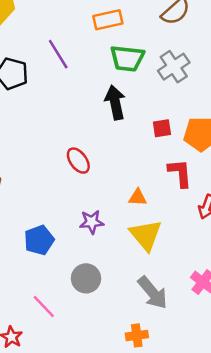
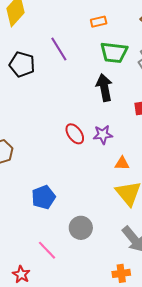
orange rectangle: (108, 20) -> (99, 22), size x0.7
purple star: (92, 222) -> (103, 135), moved

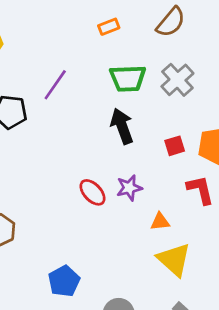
orange rectangle: (99, 22) -> (109, 27), moved
purple line: (59, 49) -> (55, 85), turned 75

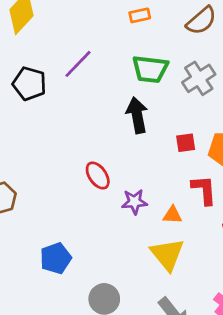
purple star: (129, 188) -> (134, 202), moved
orange triangle: (160, 222) -> (173, 215), moved

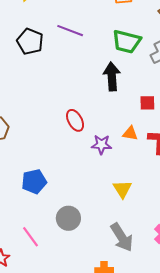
purple line: (78, 64) -> (70, 31), turned 60
orange triangle: (173, 215) -> (130, 133), moved
yellow triangle: (167, 254) -> (122, 189), size x0.7

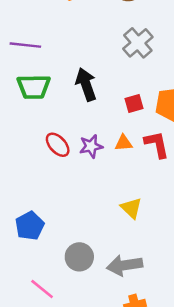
green trapezoid: (127, 42) -> (34, 87), moved
purple star: (101, 145) -> (91, 146), moved
gray arrow: (122, 237) -> (125, 265), moved, turned 128

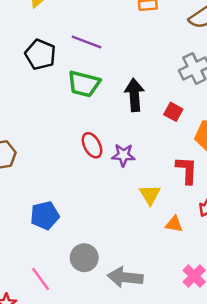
red square: (134, 104) -> (173, 112), moved, turned 30
orange triangle: (124, 143) -> (174, 224), moved
yellow triangle: (131, 208) -> (150, 195), moved

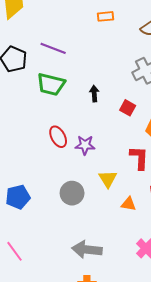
black arrow: (134, 95) -> (94, 94), size x0.6
gray circle: (84, 258) -> (72, 193), moved

